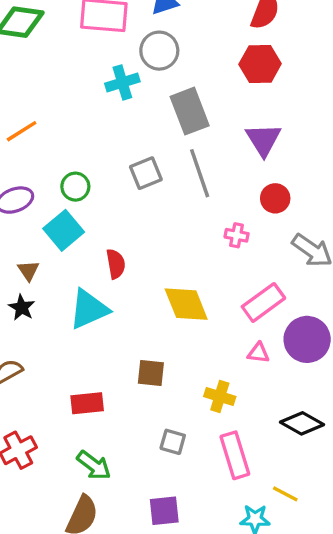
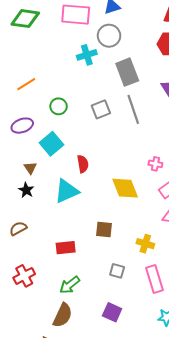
green circle: (75, 187) -> (59, 106), moved
pink cross: (237, 235) -> (155, 164), moved
green arrow: (94, 465) -> (70, 285), turned 105
purple square: (164, 511) -> (112, 312), turned 30

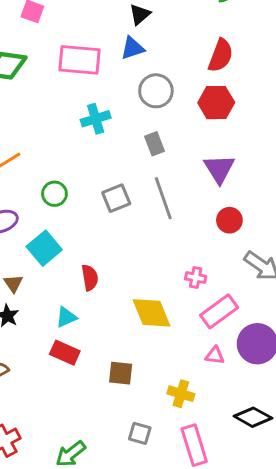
gray circle: (109, 36) -> (156, 91), moved
gray rectangle: (127, 72) -> (154, 144), size x0.6
cyan triangle: (67, 191) -> (66, 317), size x0.6
red rectangle: (66, 248) -> (65, 353), moved, turned 30

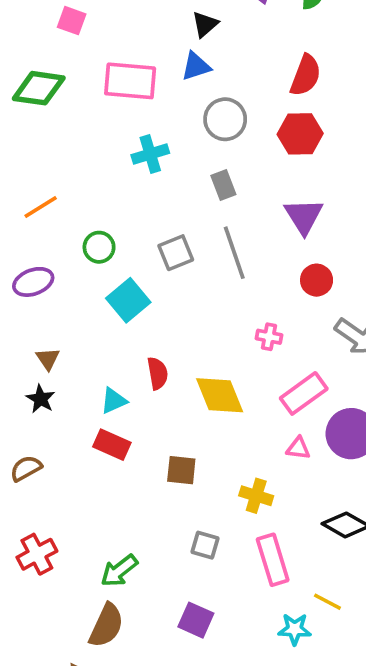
cyan square: (44, 248) -> (128, 300), moved
red semicircle: (90, 278) -> (158, 373), moved
pink cross: (196, 278) -> (269, 337), moved

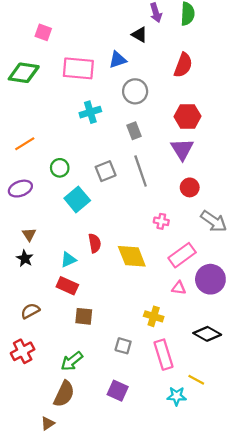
black triangle: (205, 24) -> (139, 35), moved, turned -49
red hexagon: (300, 134) -> (188, 116), moved
brown semicircle: (26, 468) -> (30, 311), moved
brown square: (181, 470) -> (84, 316), moved

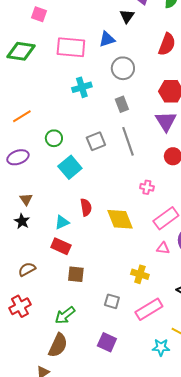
black triangle: (139, 35) -> (127, 16), turned 35
pink rectangle: (163, 355) -> (149, 309), turned 76

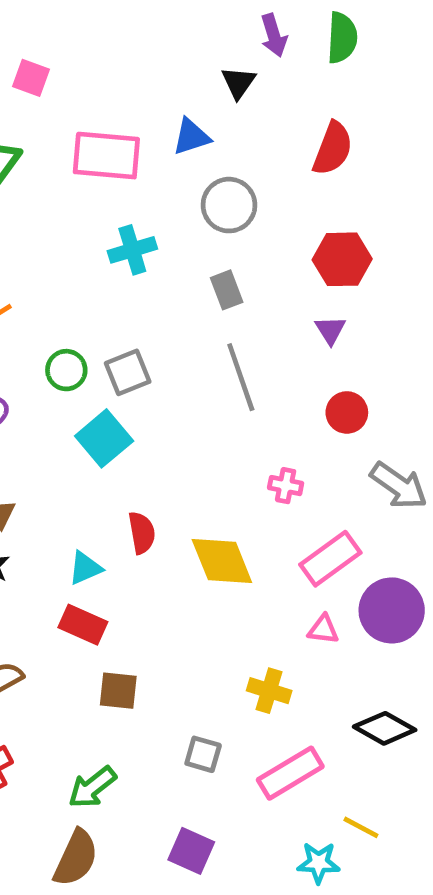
purple triangle: (166, 121) -> (330, 330), size x0.6
gray square: (96, 141) -> (128, 372), moved

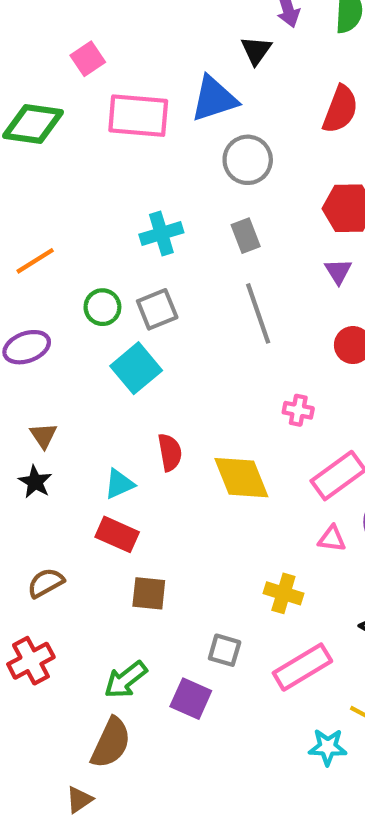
pink square: (31, 78) -> (88, 59), moved, turned 36
blue triangle: (191, 137) -> (214, 99), size x1.4
cyan cross: (132, 250) -> (161, 233), moved
purple square: (191, 851) -> (191, 699), moved

